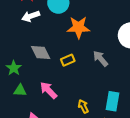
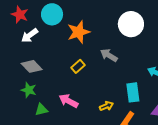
gray diamond: (41, 52) -> (32, 66), moved
yellow arrow: (83, 106) -> (106, 106), turned 112

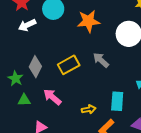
orange star: (79, 32) -> (88, 21), moved
gray diamond: (32, 66) -> (35, 67), moved, turned 60
yellow rectangle: (78, 66) -> (69, 65), size x1.5

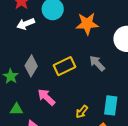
green triangle: (24, 100) -> (17, 109), moved
yellow arrow: (89, 109) -> (82, 112), turned 136

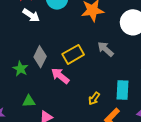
white arrow: (26, 24) -> (31, 15), turned -120
pink arrow: (46, 97) -> (60, 76), moved

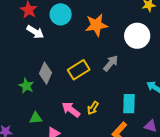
gray arrow: (106, 49) -> (111, 63), turned 90
pink arrow: (60, 76) -> (71, 110), moved
yellow arrow: (94, 99) -> (93, 108), moved

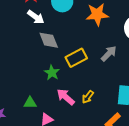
gray diamond: (46, 73) -> (49, 40), moved, turned -50
green star: (26, 86) -> (52, 73), moved

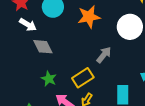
yellow rectangle: (76, 58) -> (83, 78), moved

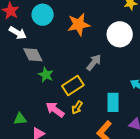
green star: (49, 79) -> (46, 75), moved

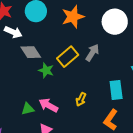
yellow rectangle: (73, 86) -> (68, 57), moved
pink arrow: (55, 110) -> (48, 105), moved
green triangle: (20, 119) -> (28, 109), moved

